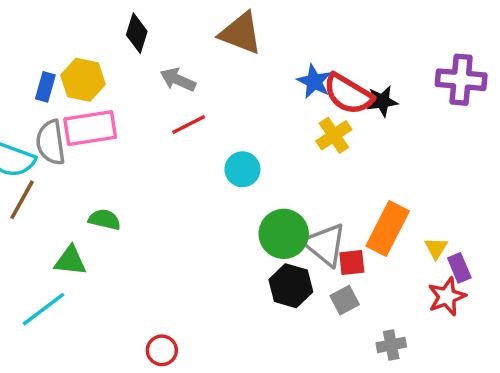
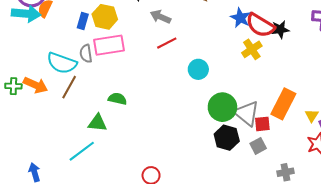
gray semicircle: (51, 142) -> (86, 54), size x0.7

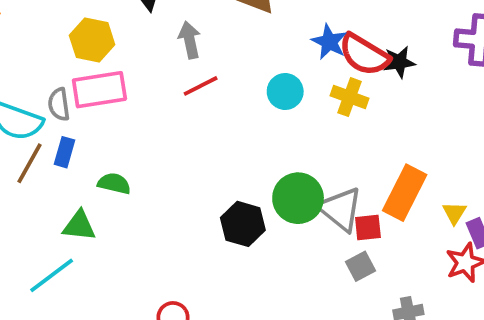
gray arrow: (160, 17) -> (190, 40), turned 54
blue rectangle: (83, 21) -> (64, 152), moved
yellow cross: (252, 49) -> (350, 97), turned -36
cyan circle: (198, 69) -> (285, 92), moved
black hexagon: (227, 138) -> (243, 224), moved

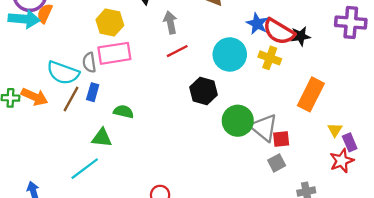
cyan circle: (285, 92) -> (230, 54), size x1.5
orange rectangle: (405, 193) -> (311, 94), moved
black hexagon: (243, 224) -> (203, 91), moved

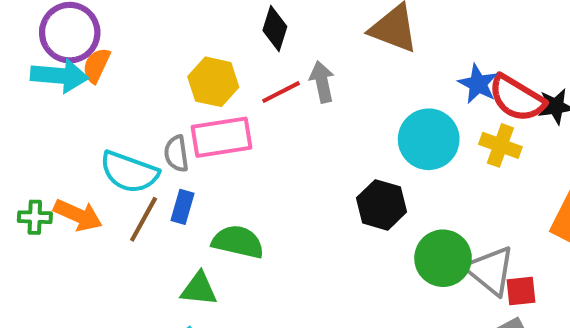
red line: (177, 51) -> (281, 92), moved
green semicircle: (124, 112) -> (238, 242), size x1.4

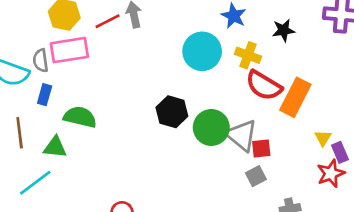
red semicircle: (517, 98) -> (264, 85), moved
black hexagon: (381, 205) -> (172, 112), moved
brown line: (144, 219) -> (20, 133), moved, turned -36

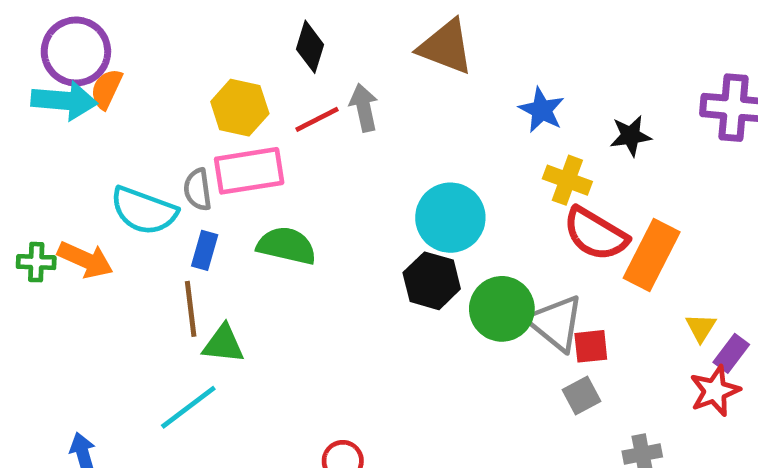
cyan circle: (202, 51) -> (450, 218), moved
green semicircle: (80, 117) -> (287, 246), moved
brown line: (20, 133) -> (191, 309), moved
purple rectangle: (340, 152) -> (731, 353), turned 60

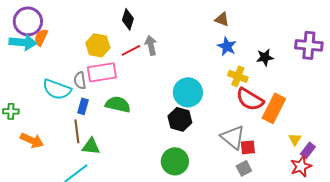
brown triangle: (446, 47) -> (222, 19), moved, size x0.6
orange arrow: (85, 260) -> (32, 140), moved
green circle: (502, 309) -> (175, 161), moved

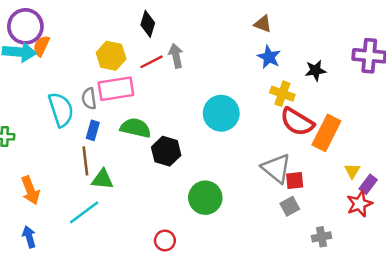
cyan semicircle: (57, 89) -> (61, 110), turned -128
black hexagon: (180, 119) -> (166, 151), moved
orange arrow: (32, 140) -> (30, 190), moved, turned 45

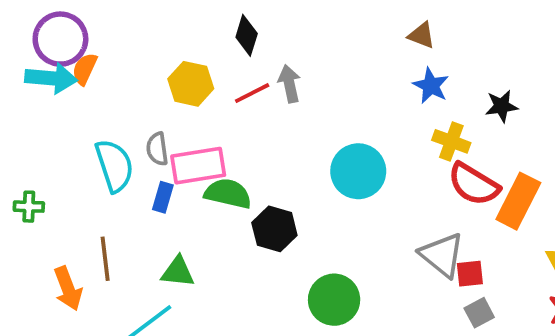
pink rectangle: (116, 89) -> (198, 166), moved
brown line: (85, 161) -> (105, 259), moved
gray square: (290, 206) -> (479, 313), moved

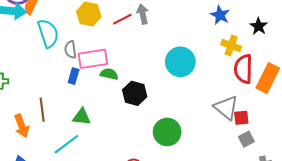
black star: (502, 106) -> (259, 26), turned -30
cyan semicircle: (114, 166) -> (48, 33), moved
red semicircle: (474, 184) -> (243, 69), turned 60
green semicircle: (228, 194) -> (109, 74), size x0.7

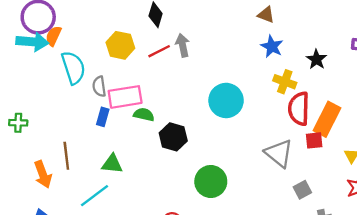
red square: (241, 118) -> (314, 140), moved

